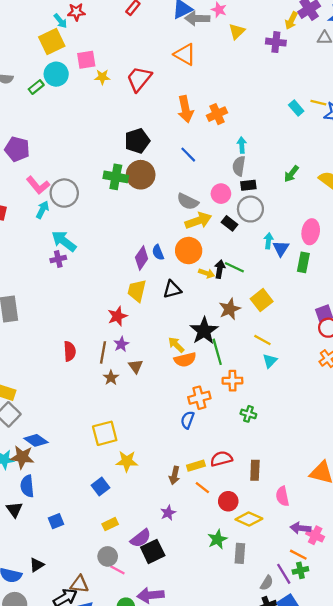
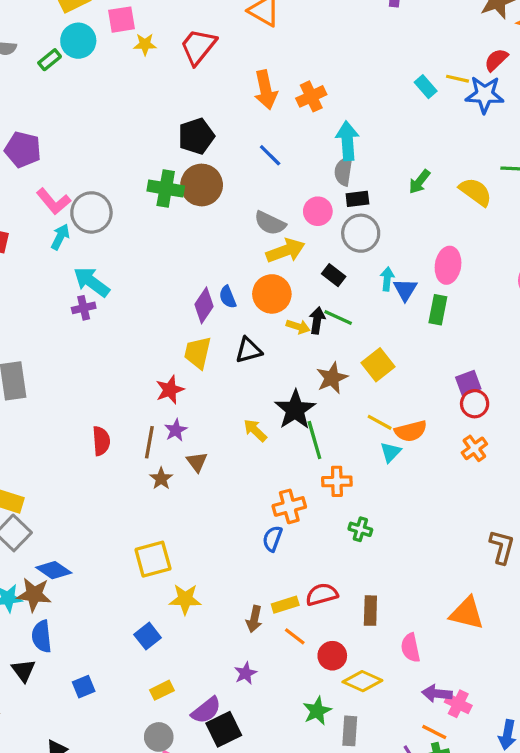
cyan arrow: (242, 145) -> (347, 141), size x1.6
black rectangle: (230, 223) -> (334, 275), moved
orange semicircle: (185, 360) -> (411, 431), moved

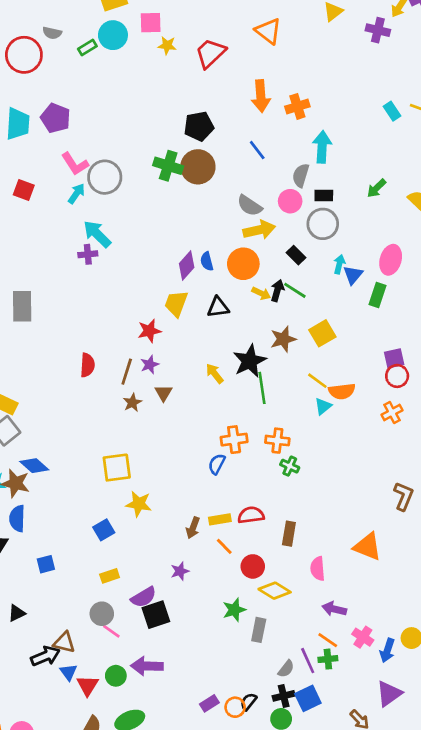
gray semicircle: (343, 171) -> (301, 175), moved
orange cross: (337, 481) -> (277, 441), moved
pink cross: (458, 704) -> (363, 637), moved

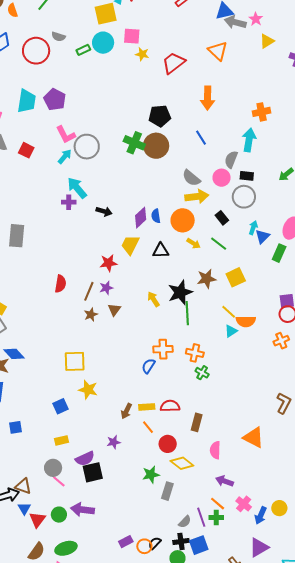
orange cross: (297, 106) -> (262, 112), moved
black arrow: (277, 290) -> (104, 211), moved, turned 84

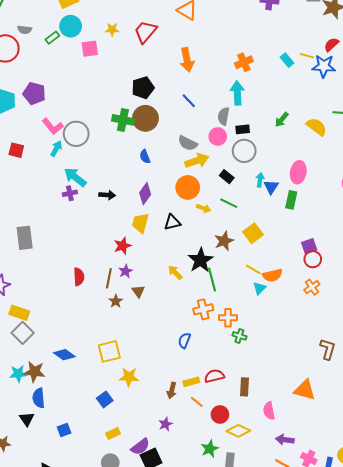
pink square: (132, 36) -> (90, 49), moved
blue semicircle: (156, 216) -> (145, 157), moved
orange cross: (163, 349) -> (203, 309), moved
blue diamond: (14, 354) -> (64, 355), moved

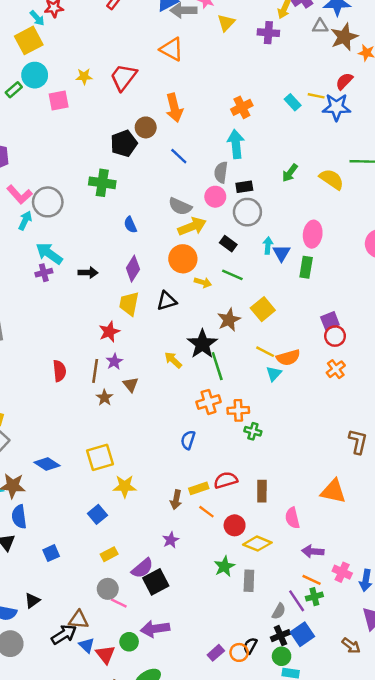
brown circle: (145, 118) -> (146, 127), moved, size x0.7

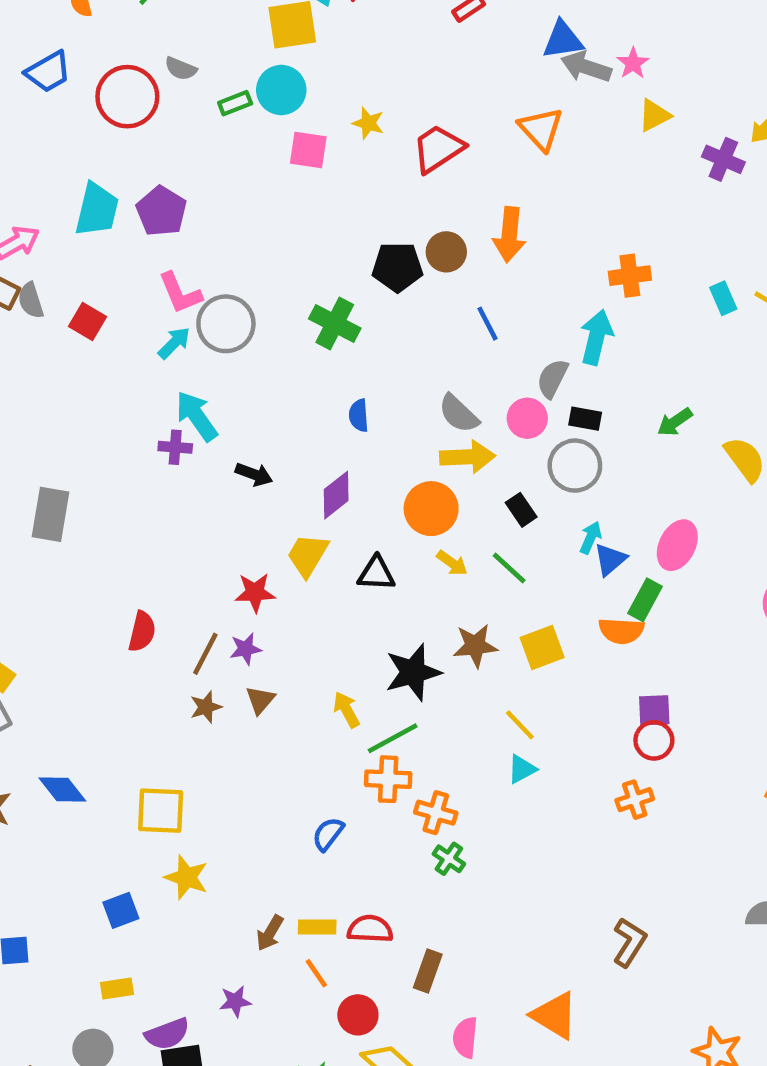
orange semicircle: (288, 358) -> (621, 631), moved
yellow arrow: (173, 360) -> (347, 710), moved
green line: (217, 366) -> (393, 738), moved, turned 60

